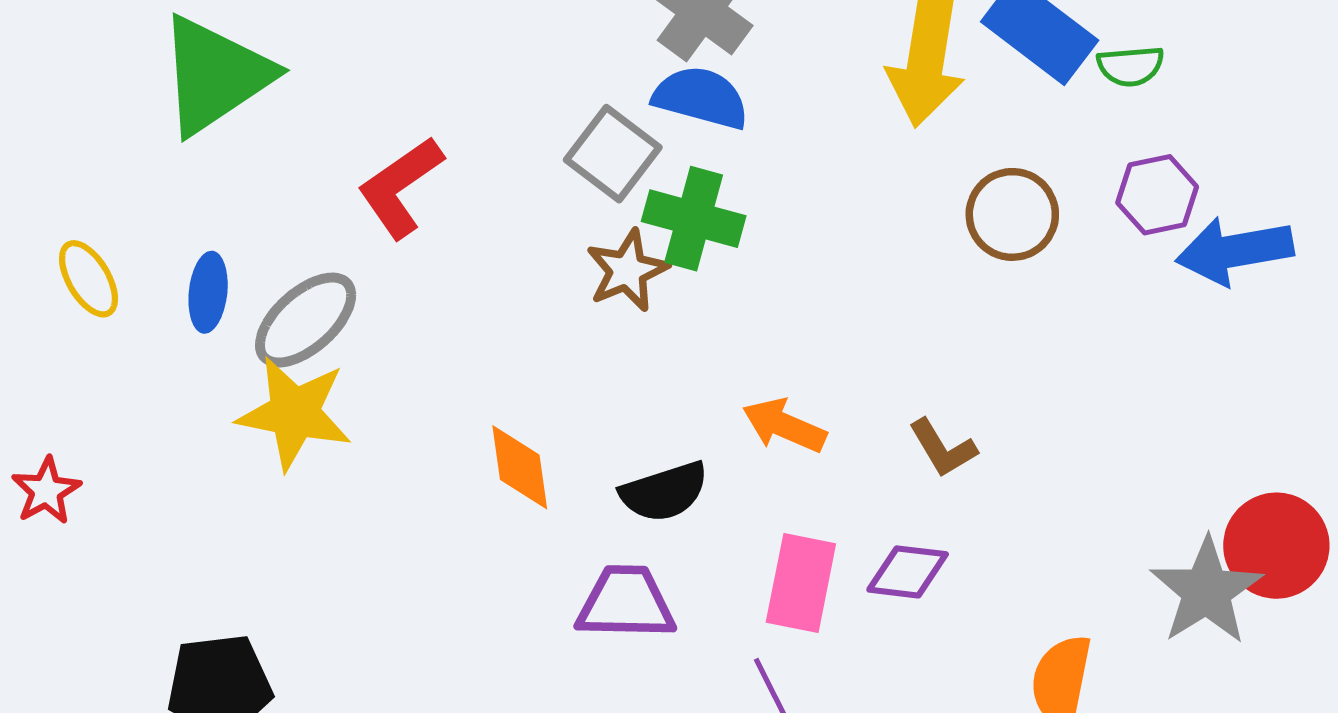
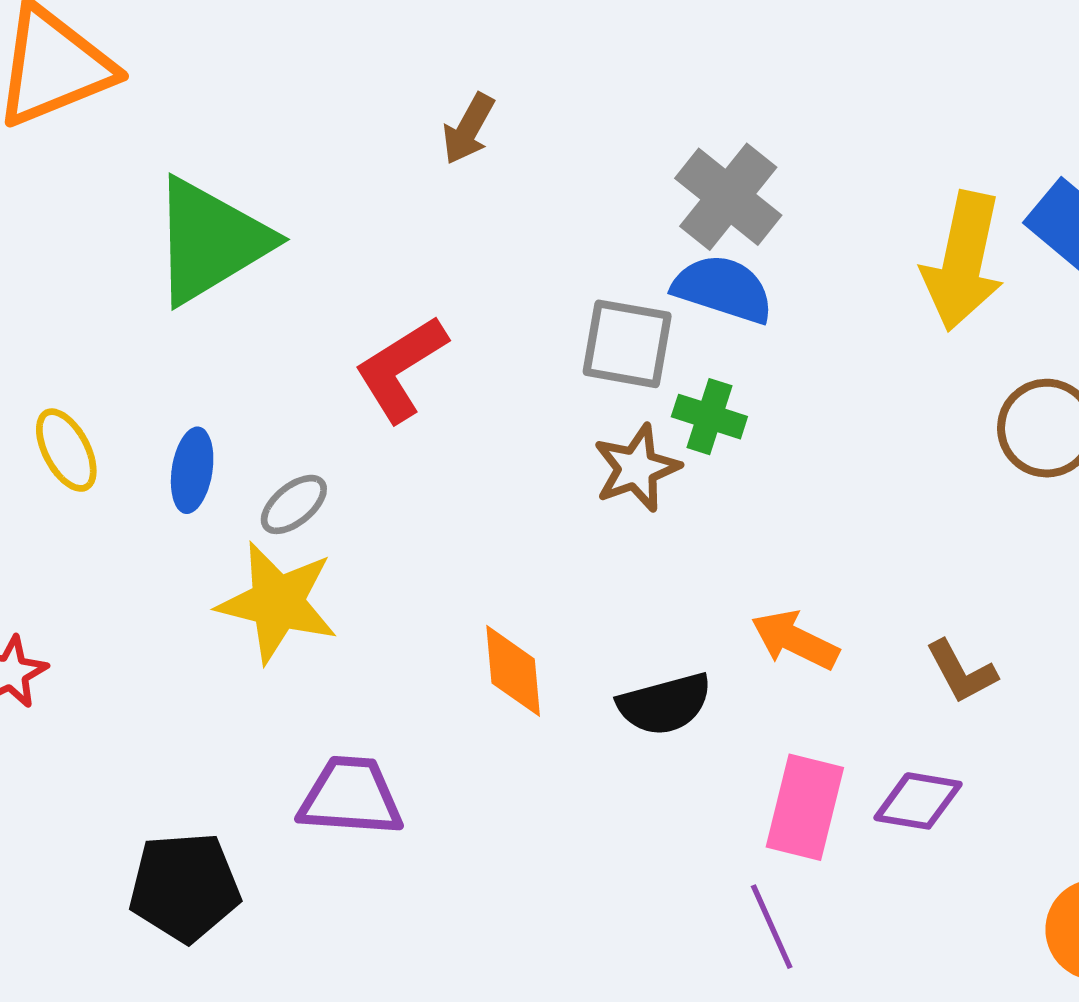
gray square: (613, 154) -> (627, 344), turned -30
green cross: (694, 219) -> (709, 417), size x0.7
gray ellipse: (306, 320) -> (294, 504), size x0.6
purple trapezoid: (626, 603) -> (351, 797), moved

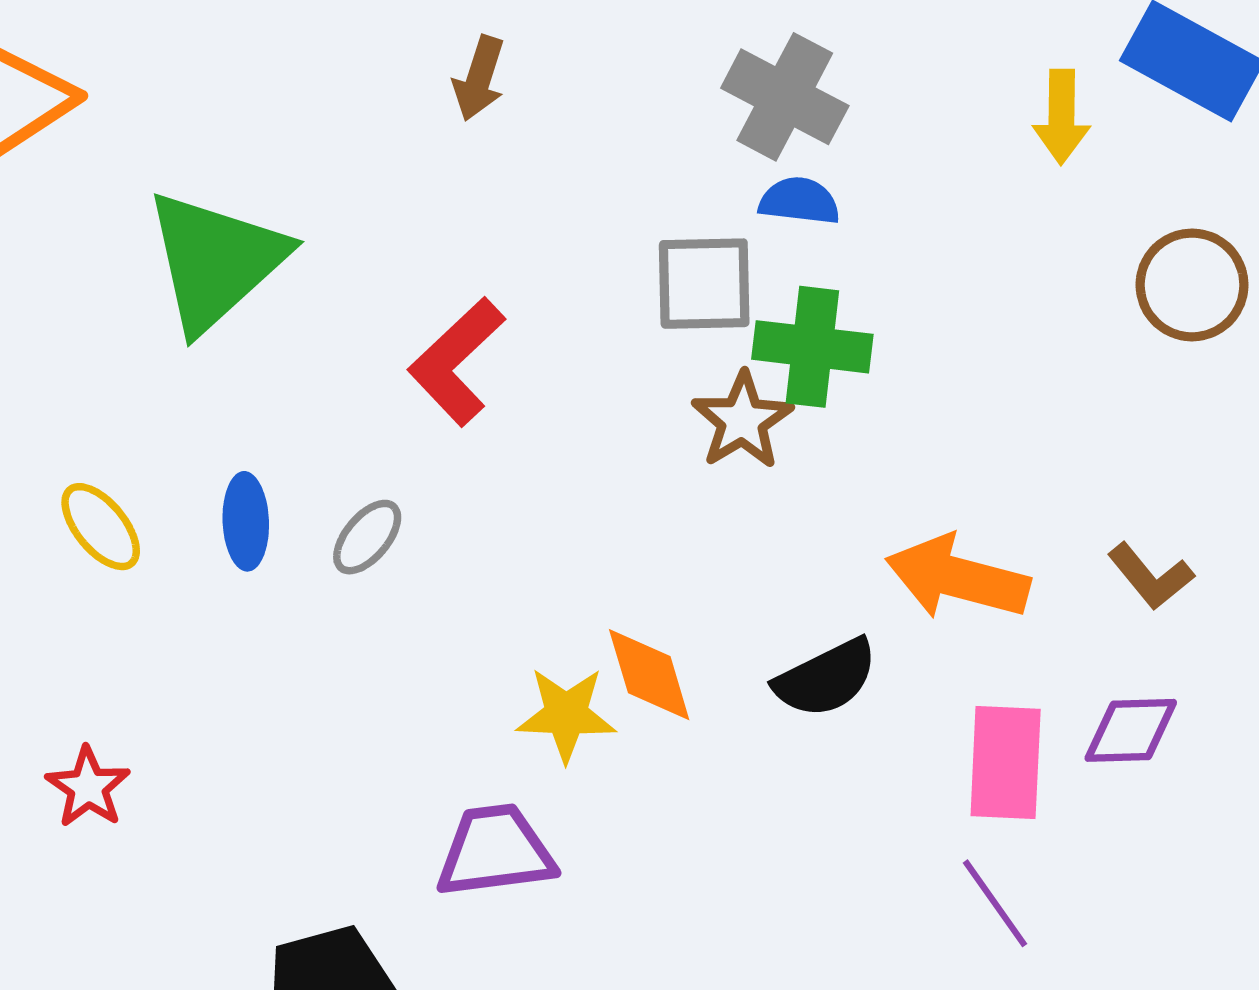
yellow arrow: (963, 261) -> (1062, 117), size x0.6
blue semicircle: (723, 289) -> (799, 201), size x0.7
green cross: (709, 417) -> (812, 347), size x1.4
yellow star: (277, 602) -> (566, 714), moved, size x0.7
orange arrow: (795, 640) -> (957, 578), size x1.4

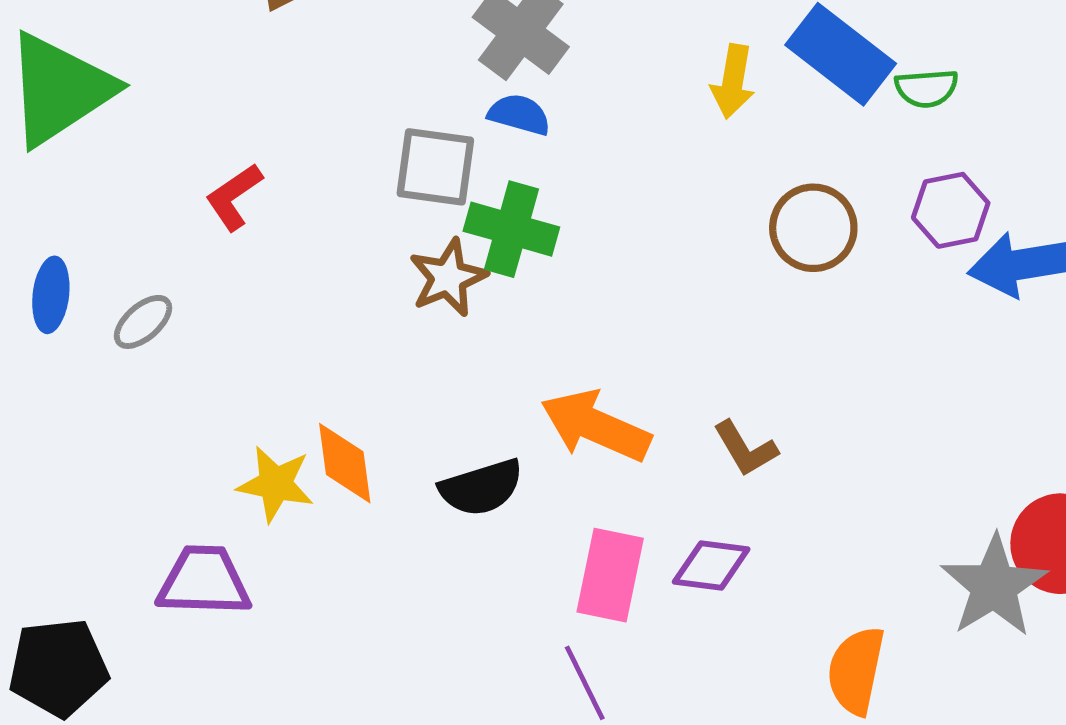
red L-shape: (457, 362) -> (234, 197), size x0.7

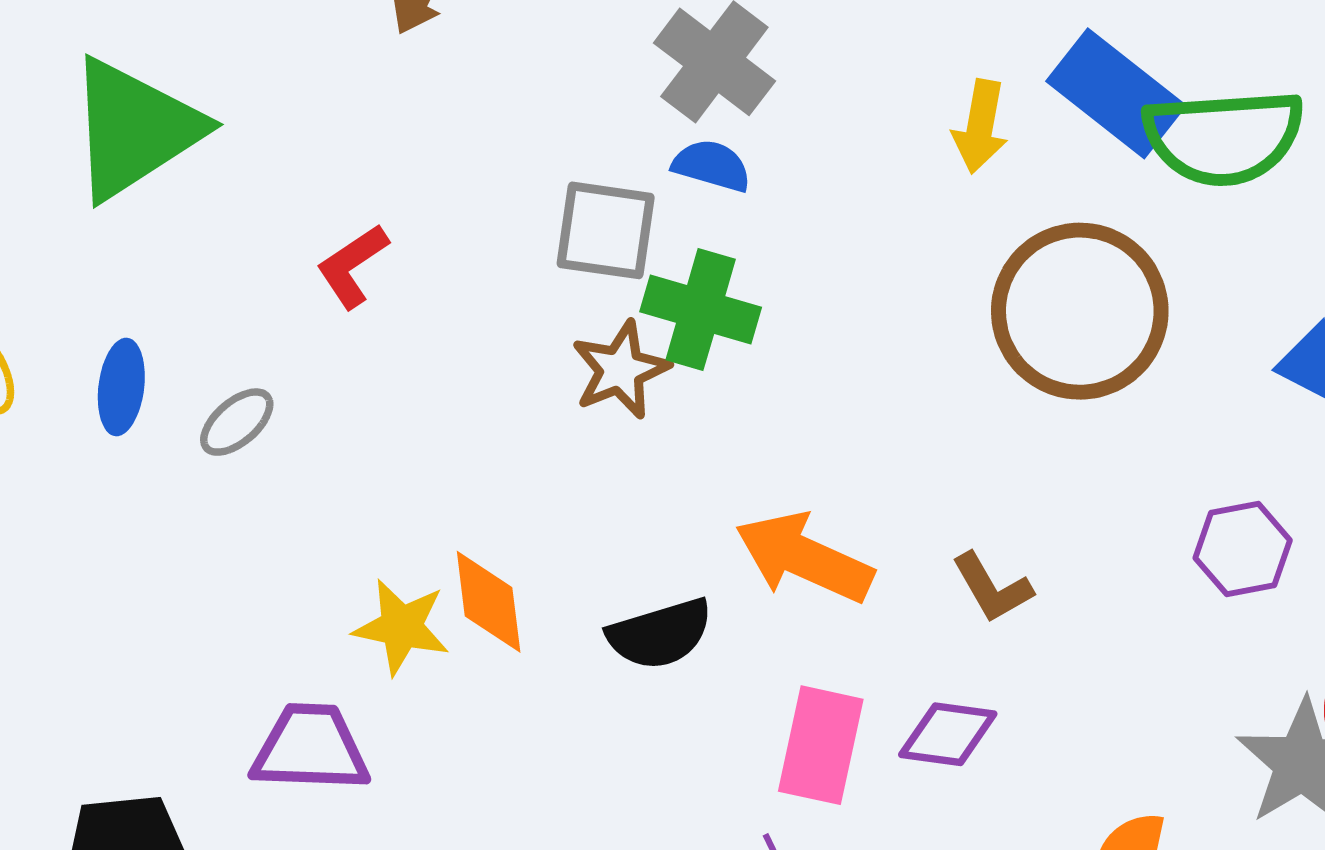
green semicircle: (926, 88) -> (1224, 137), size x2.0
purple hexagon: (951, 210) -> (1243, 549), moved
brown circle: (813, 228) -> (1080, 311), size x1.6

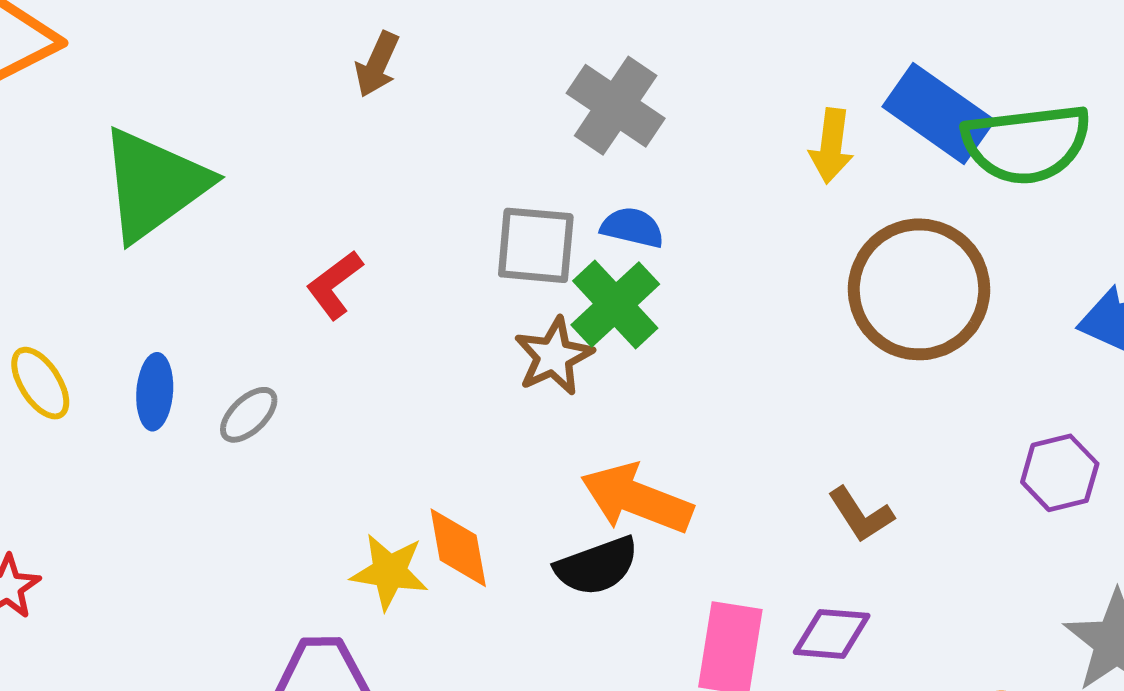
blue semicircle: (712, 166) -> (632, 227), moved
green cross: (701, 310) -> (615, 305), turned 34
orange arrow: (804, 558) -> (637, 499), moved

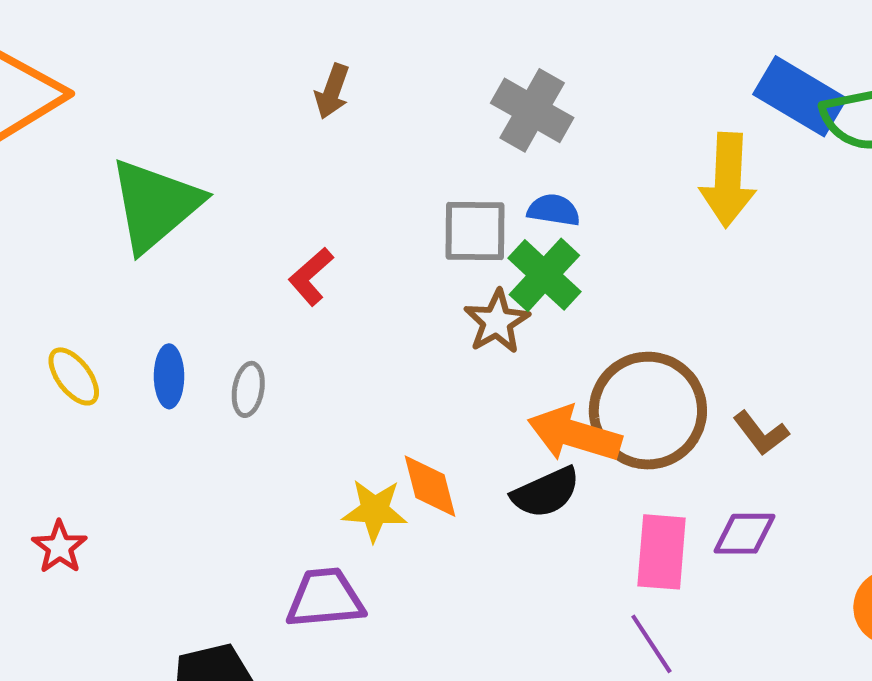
yellow arrow: (831, 146) -> (728, 180), moved, size x1.5
brown circle: (919, 289) -> (648, 411), moved
gray ellipse: (249, 415) -> (248, 389), turned -32

